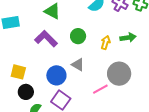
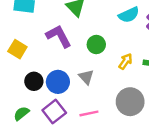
yellow square: (18, 72) -> (17, 49), moved
pink line: (100, 89) -> (89, 113), moved
black circle: (26, 92) -> (34, 81), moved

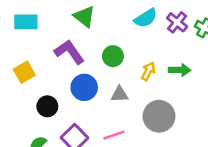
yellow square: (17, 49) -> (24, 72), turned 36
gray triangle: (86, 77) -> (120, 94), moved, turned -42
blue circle: (58, 82) -> (84, 87), moved

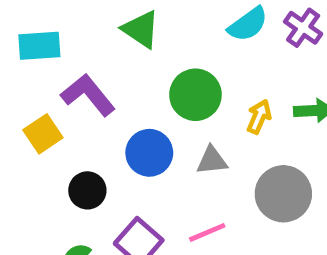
purple L-shape: (69, 52) -> (88, 95), moved
green circle: (113, 56) -> (195, 95), size x1.4

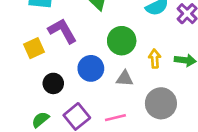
yellow arrow: (259, 117) -> (155, 59), turned -36

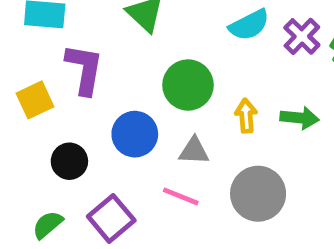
purple L-shape: (62, 31) -> (84, 69), turned 40
pink line: (115, 118) -> (181, 196), moved, turned 36

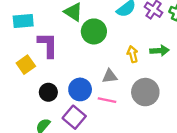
green circle: (188, 85) -> (94, 31), moved
blue circle: (135, 134) -> (80, 89), moved

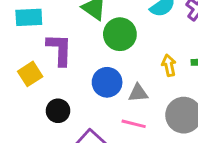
blue circle: (80, 89) -> (107, 82), moved

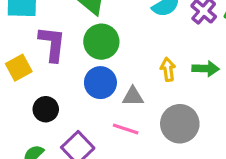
green circle: (120, 34) -> (101, 42), moved

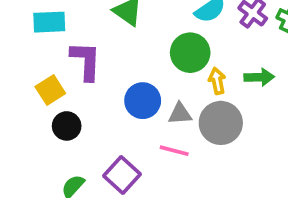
green circle: (101, 42) -> (190, 53), moved
black circle: (46, 109) -> (67, 126), moved
gray circle: (180, 124) -> (221, 123), moved

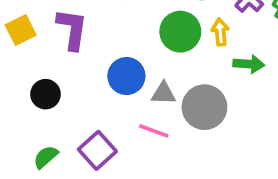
yellow arrow: (217, 81) -> (220, 32), moved
yellow square: (50, 90) -> (21, 30), moved

